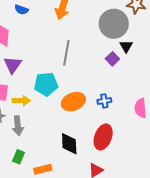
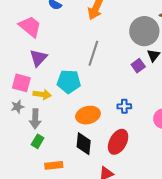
orange ellipse: (73, 102) -> (88, 115), moved
green rectangle: (18, 157) -> (38, 141), moved

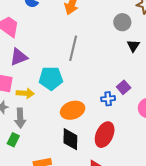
gray circle: (144, 31) -> (122, 22), size x0.6
purple triangle: (38, 58) -> (19, 57), turned 30
purple square: (138, 66) -> (124, 87), moved
green rectangle: (38, 141) -> (13, 140), moved

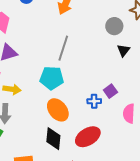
cyan pentagon: (51, 78) -> (52, 78), moved
orange ellipse: (73, 110) -> (58, 110), turned 65
red ellipse: (105, 135) -> (88, 137), turned 30

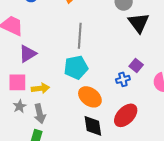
black triangle: (123, 50) -> (139, 23), size x1.6

